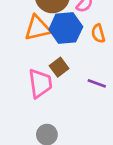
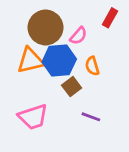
brown square: (59, 67) -> (72, 87), moved
pink trapezoid: (40, 83) -> (33, 117), turned 80

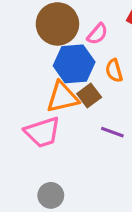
orange triangle: (30, 60) -> (62, 97), moved

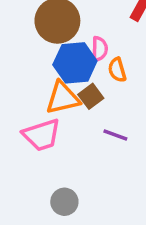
pink semicircle: (97, 34) -> (100, 49), moved, turned -40
gray circle: (51, 195) -> (64, 202), moved

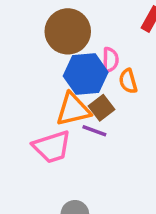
purple line: (115, 135) -> (94, 131), moved

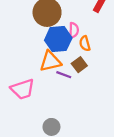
brown square: (101, 108) -> (79, 65), moved
pink trapezoid: (52, 147) -> (23, 89), moved

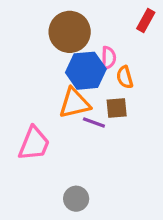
brown square: (79, 65) -> (117, 108), turned 32
pink trapezoid: (23, 89) -> (34, 144), turned -50

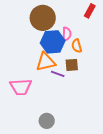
pink trapezoid: (34, 144) -> (21, 87), turned 65

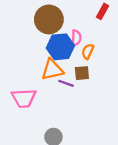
orange semicircle: (77, 46) -> (88, 51), turned 40

